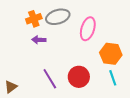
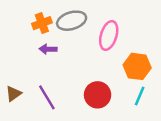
cyan line: (113, 78) -> (140, 96), turned 42
purple line: (50, 79) -> (47, 97), moved
brown triangle: (11, 87) -> (13, 94), moved

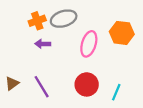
pink ellipse: (109, 35) -> (89, 44), moved
orange hexagon: (137, 66) -> (122, 33), moved
cyan line: (140, 96) -> (116, 92), moved

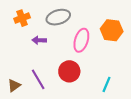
orange cross: (37, 21) -> (22, 18), moved
brown triangle: (12, 83) -> (14, 85), moved
red circle: (87, 84) -> (69, 71), moved

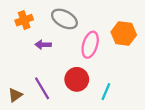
gray ellipse: (58, 17) -> (64, 19), turned 45
cyan line: (107, 84) -> (106, 92), moved

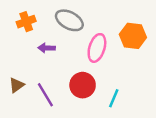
brown triangle: (15, 95) -> (17, 85), moved

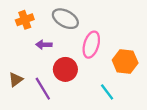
orange hexagon: (133, 36) -> (125, 62), moved
red circle: (83, 85) -> (65, 69), moved
cyan line: (114, 98) -> (107, 92), turned -60

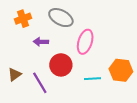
orange hexagon: (125, 62) -> (121, 70), moved
cyan line: (107, 92) -> (92, 79), moved, turned -56

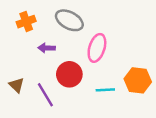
brown triangle: (15, 74) -> (17, 85), turned -40

